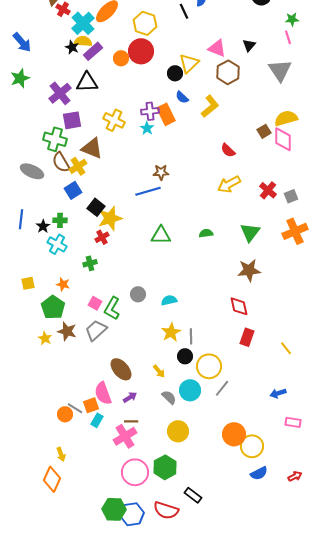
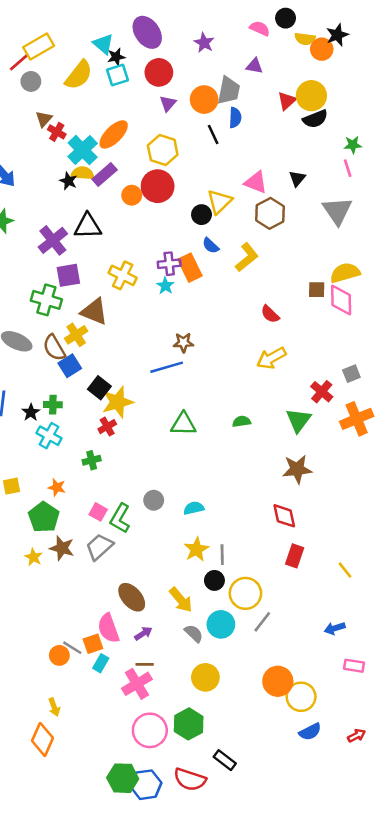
purple rectangle: (93, 51) -> (105, 175), moved
brown square: (264, 131) -> (317, 290), turned 32
brown semicircle: (61, 162) -> (54, 348), moved
red cross: (268, 190) -> (322, 392), moved
yellow arrow: (159, 371) -> (181, 600), size x1.5

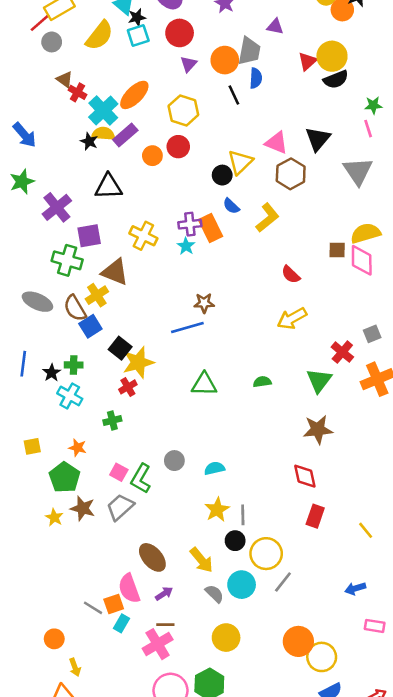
brown triangle: (44, 119) -> (65, 79), turned -36
black triangle: (297, 178) -> (318, 139), size x1.5
red circle: (158, 186) -> (178, 147), size x0.7
purple cross: (53, 240) -> (57, 207), moved
orange circle: (59, 655) -> (54, 639), moved

